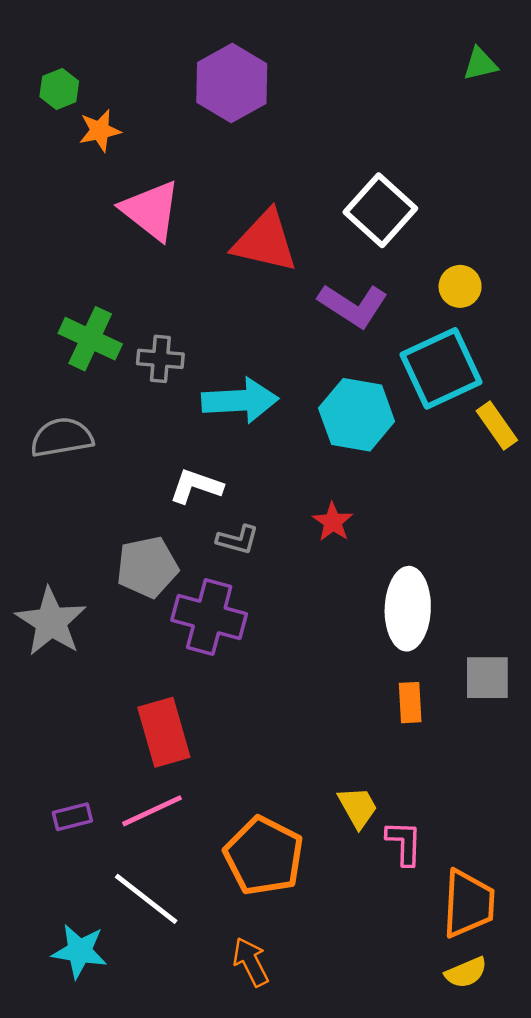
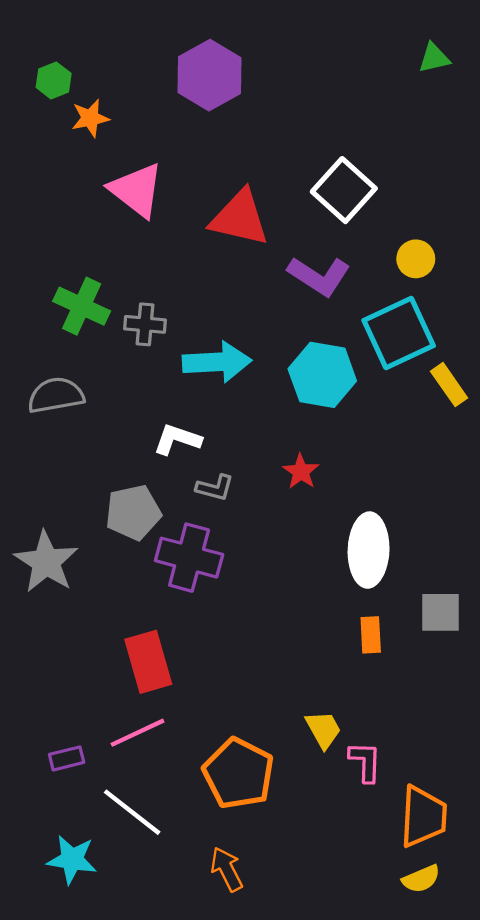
purple rectangle: (72, 817) -> (67, 758), moved

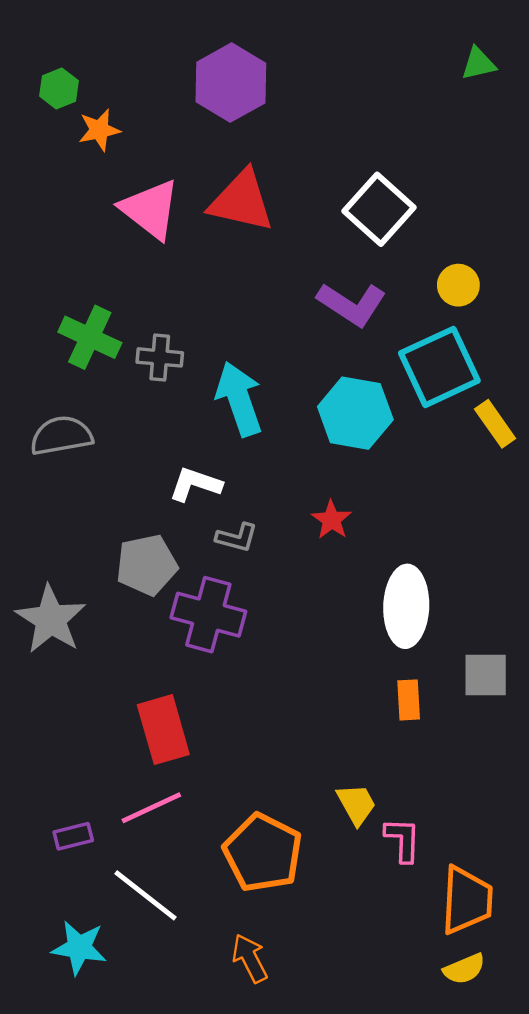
red triangle: (240, 218) -> (242, 201), moved
cyan arrow: (217, 362) -> (239, 399), turned -106

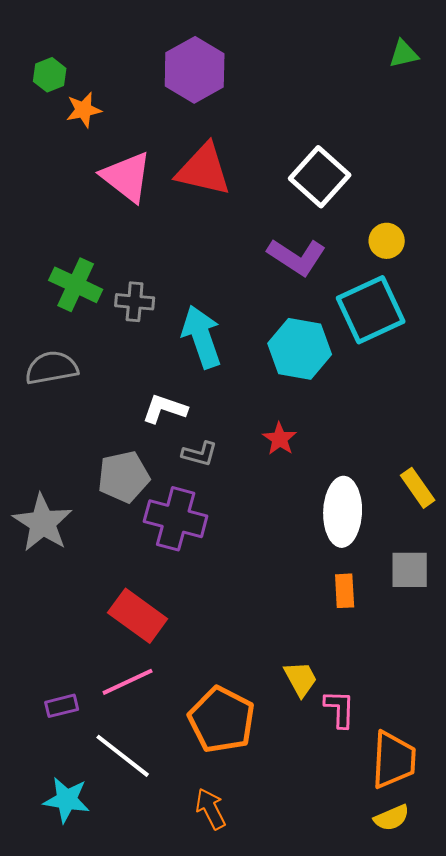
yellow rectangle: (495, 424) -> (418, 488), moved
red rectangle: (163, 730) -> (138, 616), turned -38

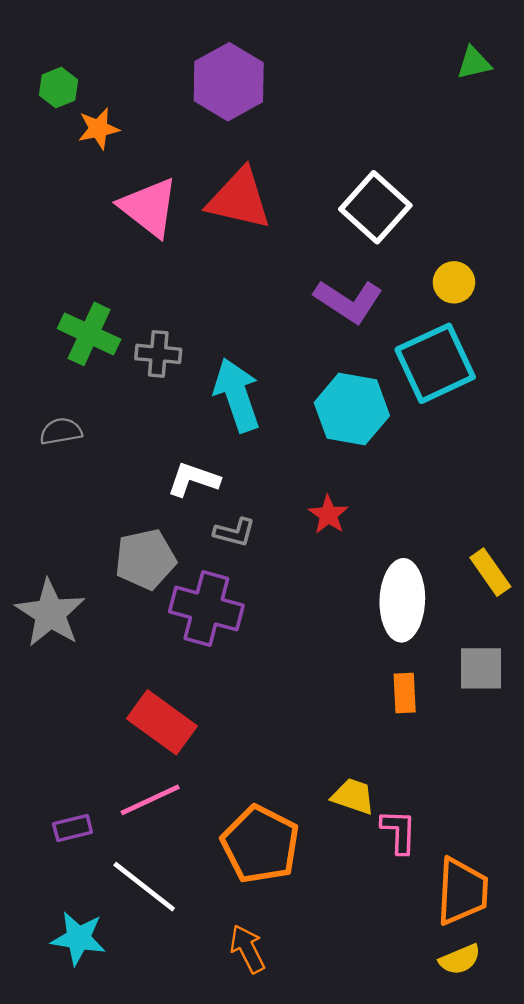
gray semicircle: (52, 368) -> (61, 431), size x0.7
yellow trapezoid: (301, 679) -> (353, 796), turned -42

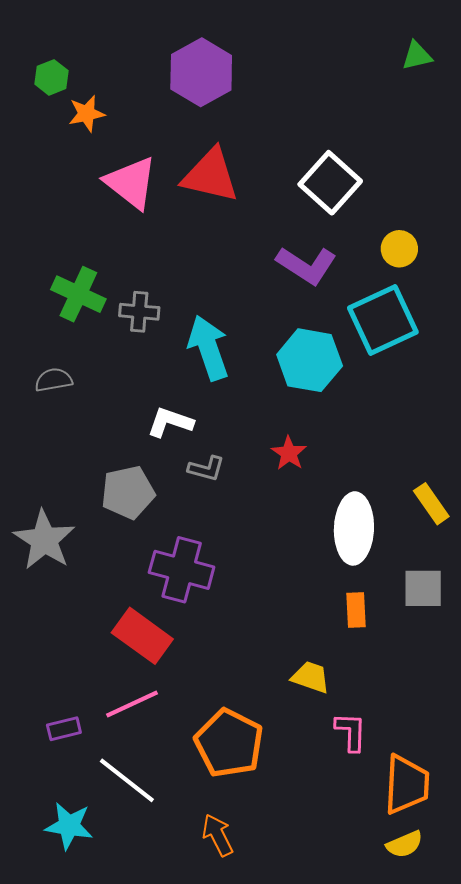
purple cross: (206, 609) -> (182, 570), moved
yellow trapezoid: (353, 796) -> (311, 677), moved

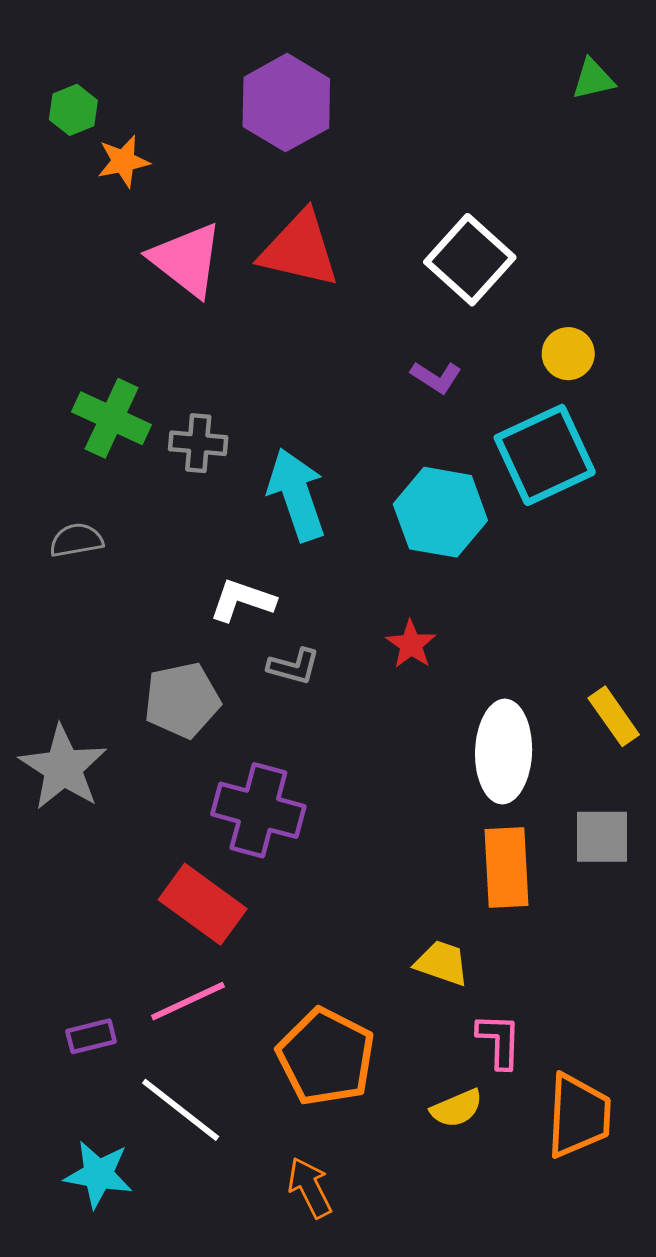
purple L-shape: (306, 265) -> (436, 377), size x0.6
orange rectangle: (356, 610) -> (507, 868), size x1.6
yellow semicircle: (405, 844) -> (457, 1108), moved

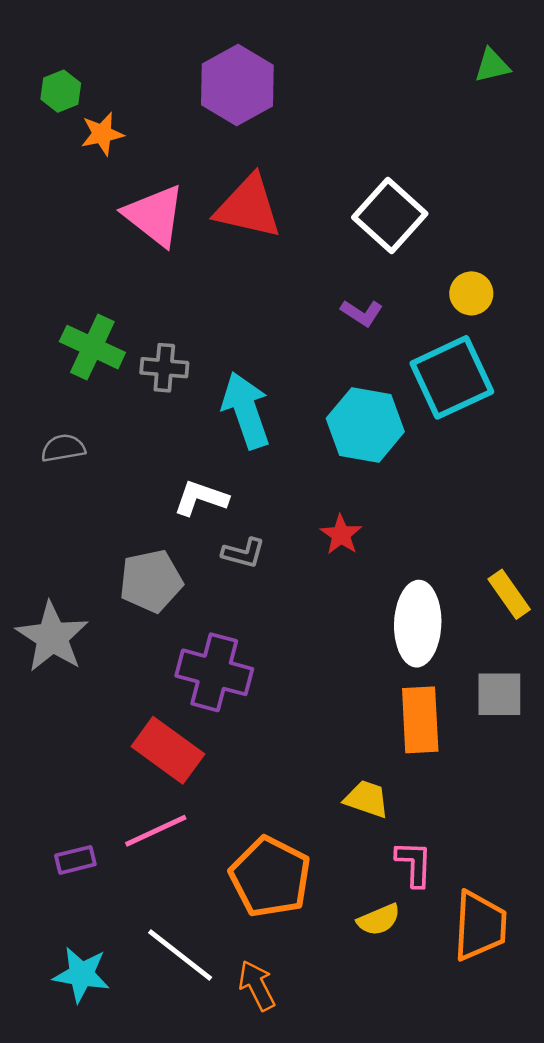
white line: (181, 1110) -> (180, 955), moved

